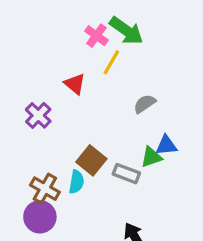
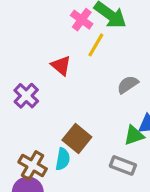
gray rectangle: (126, 174) -> (123, 165), moved

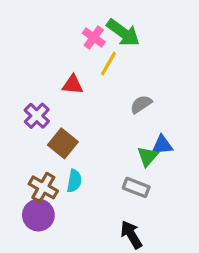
red triangle: (61, 66) -> (73, 85), turned -35
green triangle: (134, 135) -> (148, 156), turned -30
brown square: (77, 139) -> (63, 143), moved

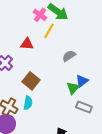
brown square: (63, 143) -> (31, 81), moved
blue triangle: (162, 145) -> (82, 81), turned -32
gray rectangle: (136, 187) -> (84, 107), moved

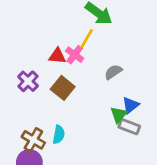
pink cross: (40, 15) -> (75, 55), moved
brown square: (31, 81) -> (63, 88), moved
gray rectangle: (84, 107) -> (129, 127), moved

